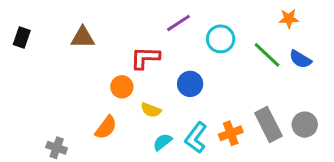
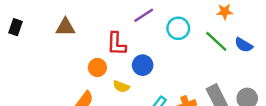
orange star: (289, 19) -> (225, 12), moved
red L-shape: (145, 58) -> (116, 44), turned -90
blue circle: (190, 84) -> (143, 65), moved

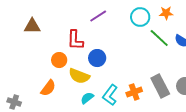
cyan circle: (178, 28) -> (140, 17), moved
yellow semicircle: (121, 87) -> (79, 76), size x1.5

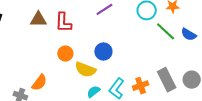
red L-shape: (75, 40) -> (63, 22), moved
orange semicircle: (48, 88) -> (39, 83), moved

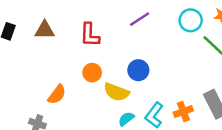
brown triangle: (38, 19) -> (45, 30), moved
orange semicircle: (39, 83) -> (57, 94), moved

